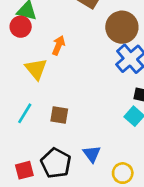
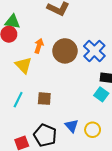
brown circle: (122, 27) -> (65, 51), moved
yellow circle: (123, 173) -> (93, 130), moved

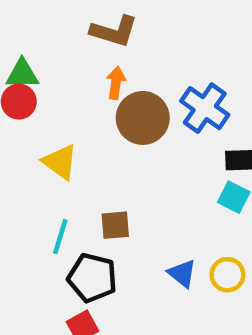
orange arrow: (39, 46) -> (116, 83), moved
black pentagon: (45, 135) -> (92, 278), moved

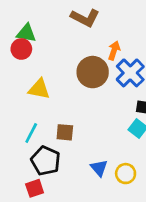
orange arrow: (116, 83) -> (114, 50), moved
yellow triangle: (60, 162) -> (39, 89), turned -35

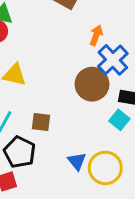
brown circle: (93, 72) -> (92, 84), moved
yellow circle: (126, 174) -> (105, 168), size x1.5

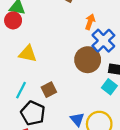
brown square: (41, 122) -> (49, 90), turned -32

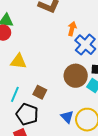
brown circle: (88, 60) -> (76, 76), moved
brown square: (49, 90) -> (40, 92), turned -32

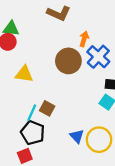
brown circle: (76, 76) -> (68, 61), moved
cyan line: (15, 94) -> (32, 113), moved

